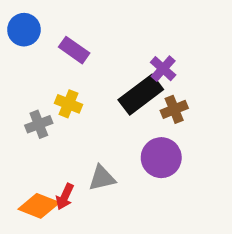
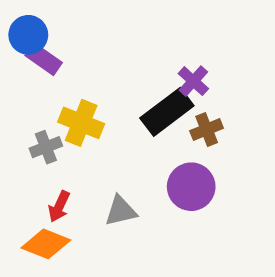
purple rectangle: (74, 50) -> (44, 59), moved
yellow cross: (68, 104) -> (81, 123), size x1.4
red arrow: (65, 197) -> (59, 207), moved

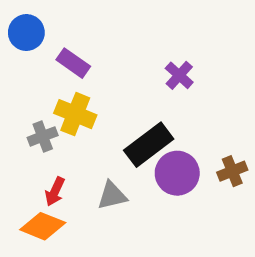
purple rectangle: (44, 59) -> (73, 63), moved
black rectangle: (167, 112) -> (149, 145), moved
brown cross: (207, 129) -> (232, 171), moved

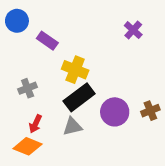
purple cross: (179, 75) -> (133, 30), moved
yellow cross: (75, 114) -> (75, 70), moved
black rectangle: (149, 145) -> (79, 97), moved

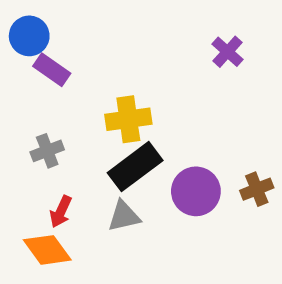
purple rectangle: (47, 41) -> (52, 70), moved
yellow cross: (75, 70) -> (128, 119), turned -30
orange diamond: (28, 146) -> (47, 250), turned 32

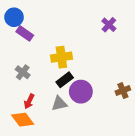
gray cross: (47, 151) -> (23, 72), turned -32
black rectangle: (135, 167) -> (65, 80), size x0.7
purple circle: (196, 191) -> (81, 92), moved

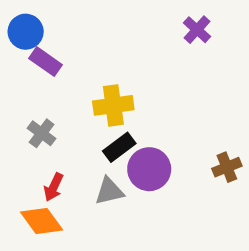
purple cross: (109, 25) -> (197, 30), moved

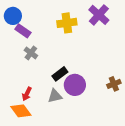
purple cross: (197, 30) -> (99, 15), size x1.5
yellow cross: (113, 105) -> (67, 23), moved
gray cross: (42, 133) -> (31, 53), moved

